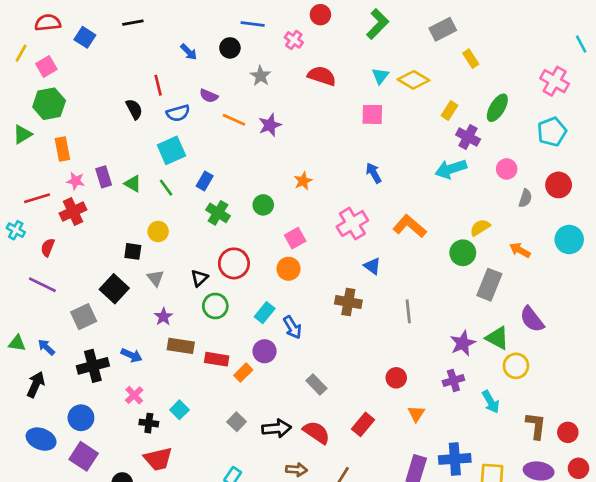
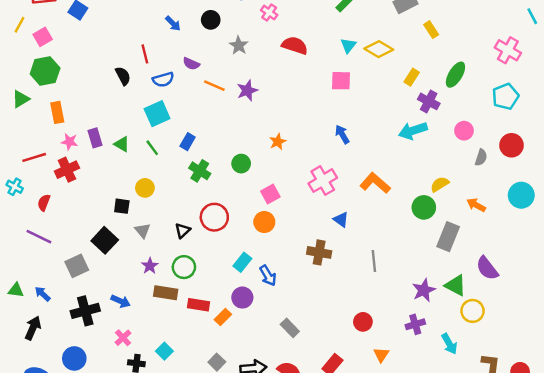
green circle: (215, 306) -> (184, 267), moved

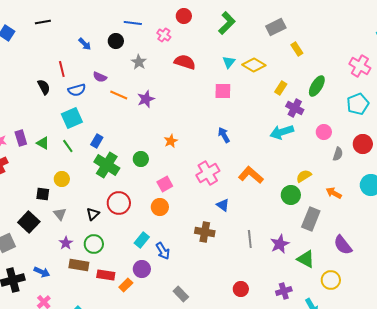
green cross: (200, 171) -> (107, 165), size x1.4
green triangle: (455, 285) -> (306, 259), moved
purple star: (424, 290) -> (280, 244), moved

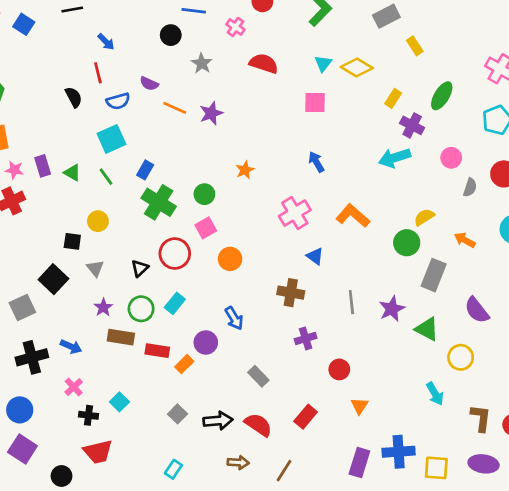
blue arrow: (85, 44) -> (106, 42), moved
pink square: (165, 184) -> (206, 228), moved
cyan rectangle: (142, 240) -> (175, 303), moved
purple cross: (284, 291) -> (306, 338), moved

